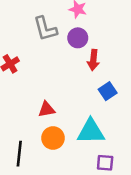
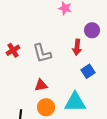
gray L-shape: (45, 29) -> (42, 53), moved
purple circle: (78, 38) -> (92, 30), moved

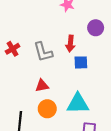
red arrow: (77, 47) -> (70, 44), moved
blue square: (88, 71) -> (81, 62), moved, turned 32

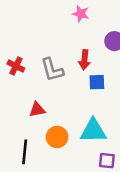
red cross: (13, 49) -> (16, 66), turned -32
red triangle: (42, 86) -> (37, 110), moved

